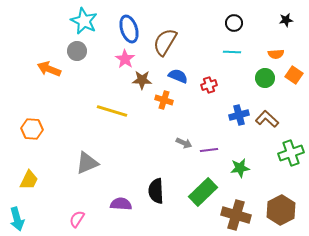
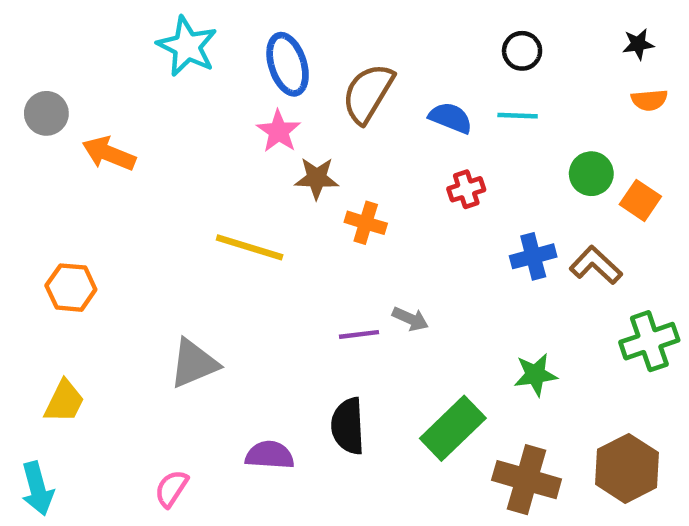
gray circle: (77, 51) -> (46, 113), moved
orange semicircle: (276, 54) -> (649, 100), moved
orange square: (294, 75) -> (640, 200), moved
blue semicircle: (178, 76) -> (451, 118), moved
purple line: (209, 150) -> (359, 334), moved

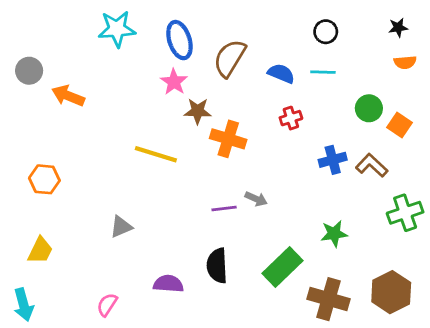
cyan star: (187, 46) -> (117, 29), turned -30
orange cross: (366, 223) -> (228, 139), size x1.4
gray triangle: (194, 363) -> (121, 227), size x0.7

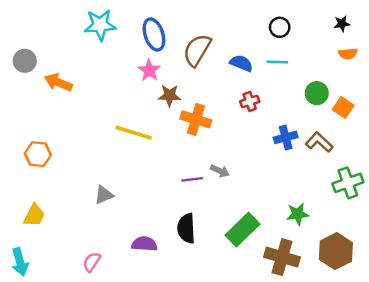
green star: (334, 234) -> (298, 214), moved

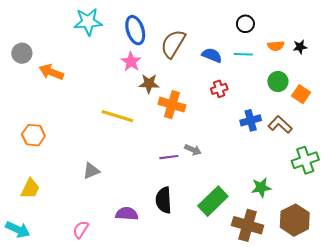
black star: (342, 24) -> (300, 47), moved
orange semicircle: (348, 54) -> (276, 46), moved
cyan arrow: (20, 262) -> (18, 229), turned -50

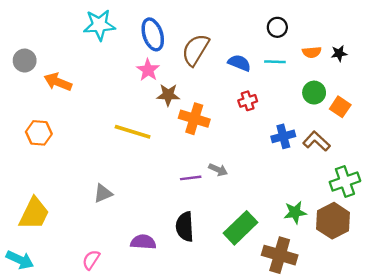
orange hexagon: (33, 135) -> (39, 133), moved
yellow trapezoid: (30, 189) -> (34, 214), size x1.4
brown hexagon: (295, 220) -> (333, 221), moved

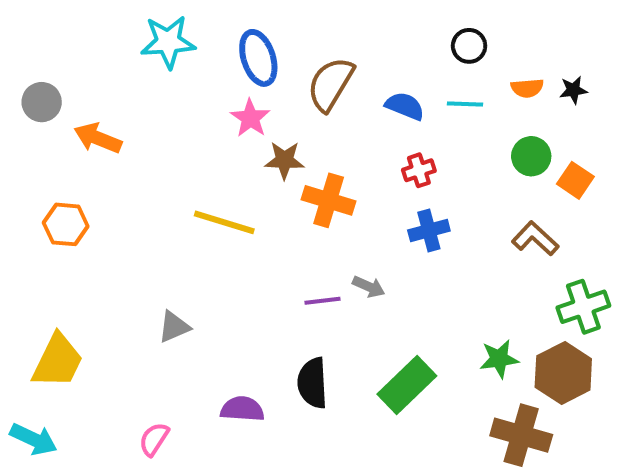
blue cross: (283, 136) -> (429, 230), moved
brown cross: (280, 255) -> (521, 435), moved

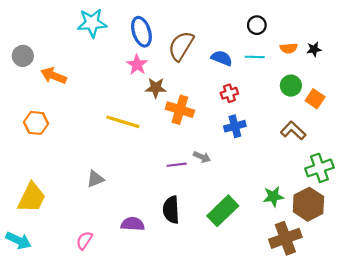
brown cross: (521, 435) -> (285, 238), turned -36

